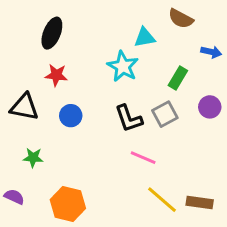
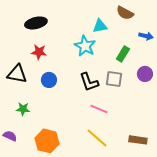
black ellipse: (52, 33) -> (36, 23), turned 55
gray square: (165, 114) -> (114, 79), turned 36
yellow line: (162, 200) -> (97, 138), moved

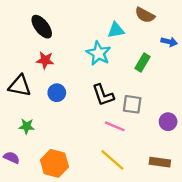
black ellipse: (36, 23) -> (42, 27), turned 65
purple circle: (145, 74) -> (168, 122), moved
gray square: (114, 79) -> (132, 104), moved

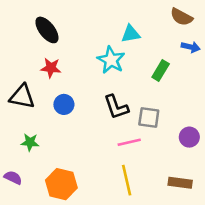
brown semicircle: (145, 15) -> (181, 17), moved
pink line: (115, 126) -> (129, 142), turned -36
yellow line: (112, 160) -> (127, 180), turned 36

